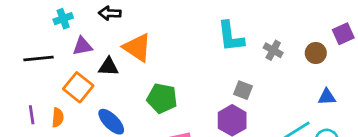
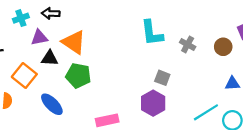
cyan cross: (63, 19) -> (21, 18), moved
purple triangle: (82, 46) -> (39, 38), moved
green pentagon: (162, 98) -> (78, 76), moved

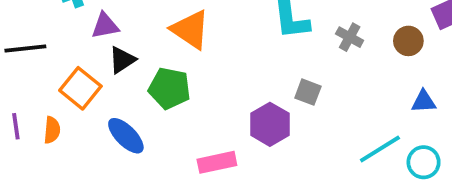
orange triangle: (74, 42) -> (190, 30), moved
black triangle: (50, 58) -> (122, 60), turned -36
purple hexagon: (153, 103) -> (270, 124), moved

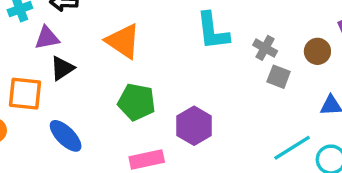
orange square: (80, 88) -> (25, 94), turned -33
green pentagon: (169, 88) -> (137, 102), moved
gray square: (308, 92) -> (279, 77), moved

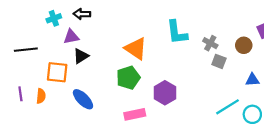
orange triangle: (123, 41) -> (136, 49), moved
green pentagon: (137, 102) -> (128, 78), turned -30

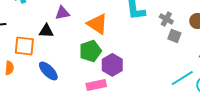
purple triangle: (71, 37) -> (62, 13), moved
black triangle: (81, 56) -> (46, 31), turned 35
purple hexagon: (165, 93) -> (112, 65), moved

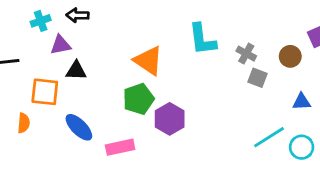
purple triangle: (62, 13) -> (60, 45), moved
pink rectangle: (96, 85) -> (120, 147), moved

